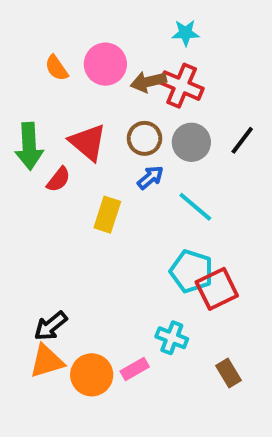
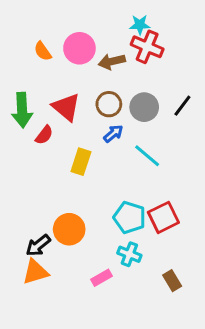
red cross: (182, 86) -> (147, 47), moved
cyan pentagon: (191, 271) -> (129, 217), moved
orange circle: (92, 375) -> (69, 229), moved

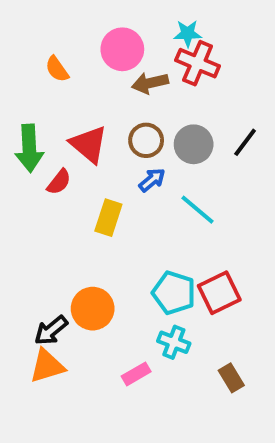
pink circle: (79, 48) -> (122, 49), moved

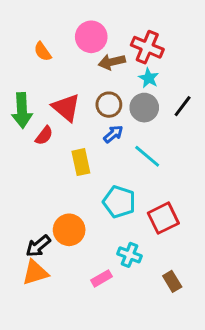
cyan star: (188, 33) -> (149, 78), moved, turned 30
yellow rectangle: (108, 218) -> (81, 162), turned -30
cyan pentagon: (174, 293) -> (119, 202), moved

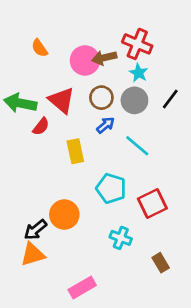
pink circle: (91, 37) -> (85, 60), moved
green arrow: (22, 110) -> (20, 103), turned 104
pink rectangle: (102, 278) -> (82, 287), moved, size x1.4

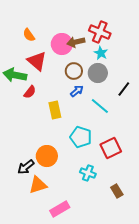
black line: (170, 99) -> (124, 89), moved
red triangle: (62, 100) -> (37, 61), moved
orange triangle: (33, 254) -> (38, 185), moved

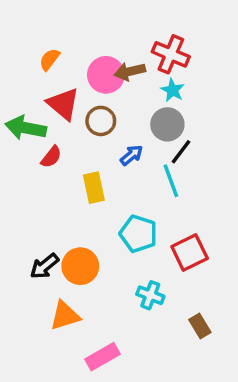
orange semicircle: (29, 35) -> (50, 59), turned 72
brown circle: (74, 71) -> (101, 121), moved
black line: (124, 89) -> (181, 152), moved
cyan line: (100, 106) -> (171, 181), turned 30
black arrow: (26, 167) -> (44, 266), moved

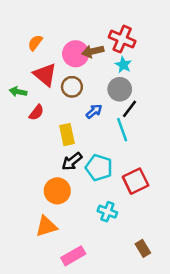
green arrow: (26, 128) -> (18, 92), size x0.6
black arrow: (44, 266) -> (72, 161), moved
brown rectangle: (200, 326) -> (143, 248), moved

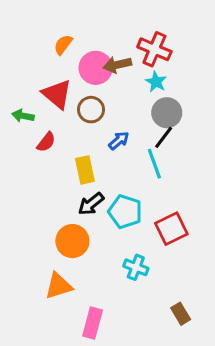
orange semicircle: (35, 43) -> (63, 45), moved
gray circle: (120, 89) -> (167, 113), moved
pink rectangle: (73, 256) -> (93, 323), turned -45

